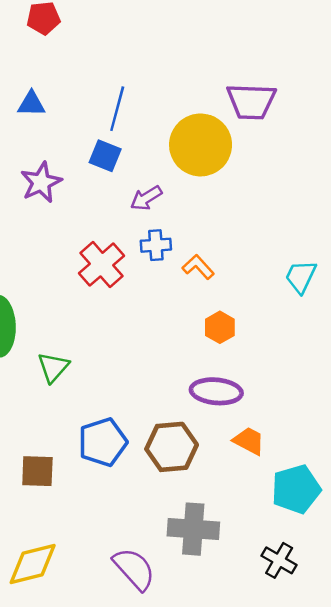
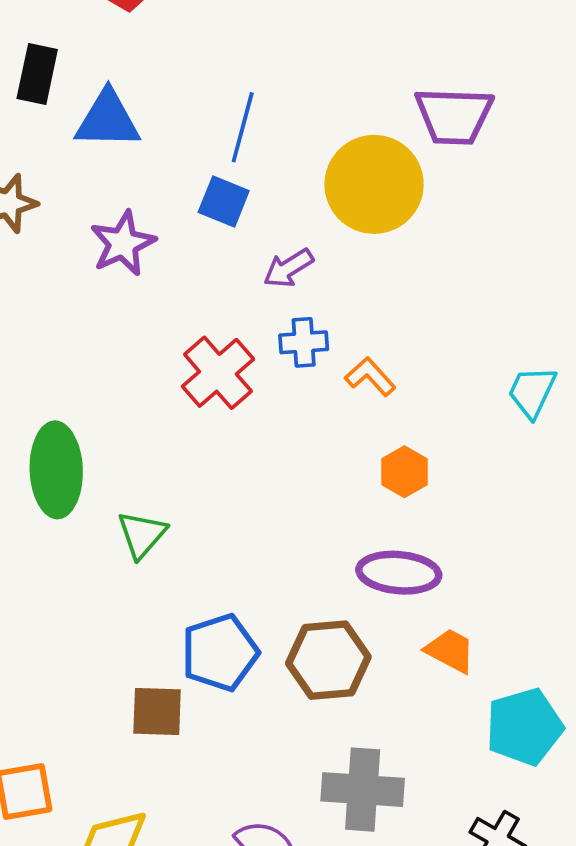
blue triangle: (31, 104) -> (108, 120), size x1.5
brown square: (37, 471) -> (157, 712), moved

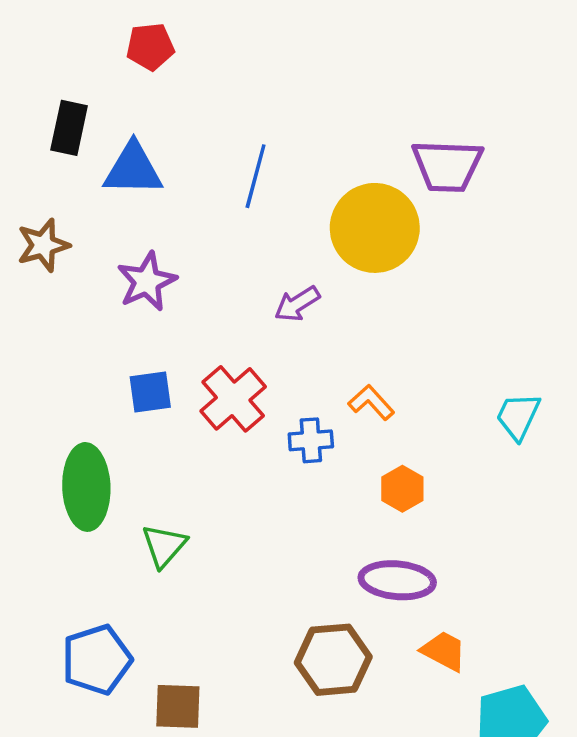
blue square: (224, 202) -> (150, 392), moved, turned -30
blue cross: (304, 342) -> (311, 440), moved
blue pentagon: (220, 653) -> (97, 660), moved

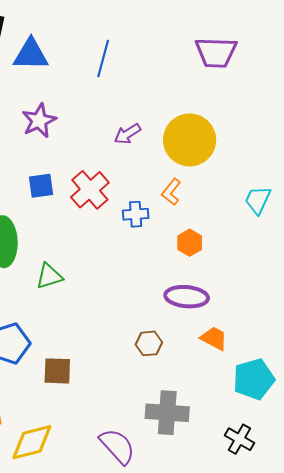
yellow circle: (375, 228) -> (190, 140), moved
orange L-shape: (371, 402) -> (171, 192), turned -100
green triangle: (164, 546) -> (49, 276), turned 32
brown hexagon: (333, 660) -> (149, 343), size x0.6

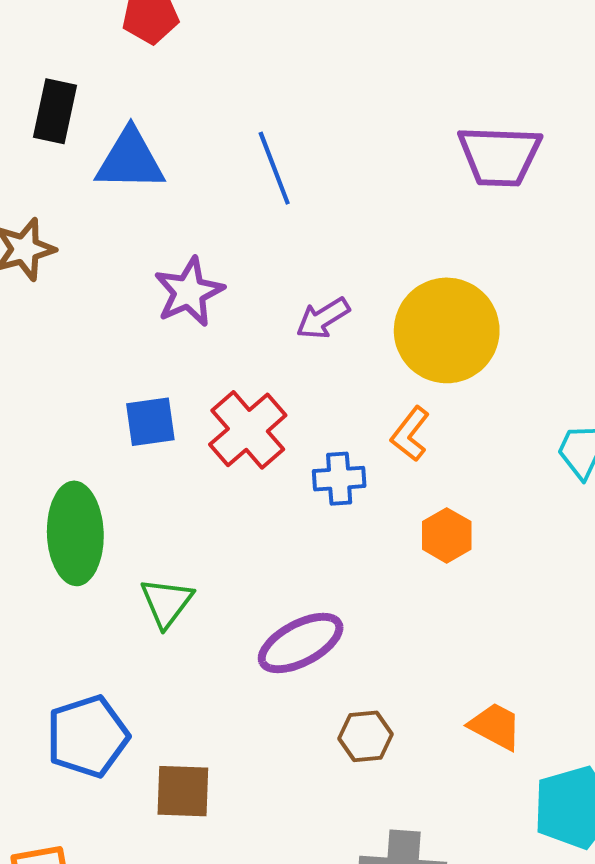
blue line: (103, 59) -> (274, 168), turned -36
purple star: (39, 121) -> (189, 292), moved
green triangle: (49, 276) -> (167, 602), turned -36
purple ellipse: (187, 297) -> (301, 643), moved, turned -33

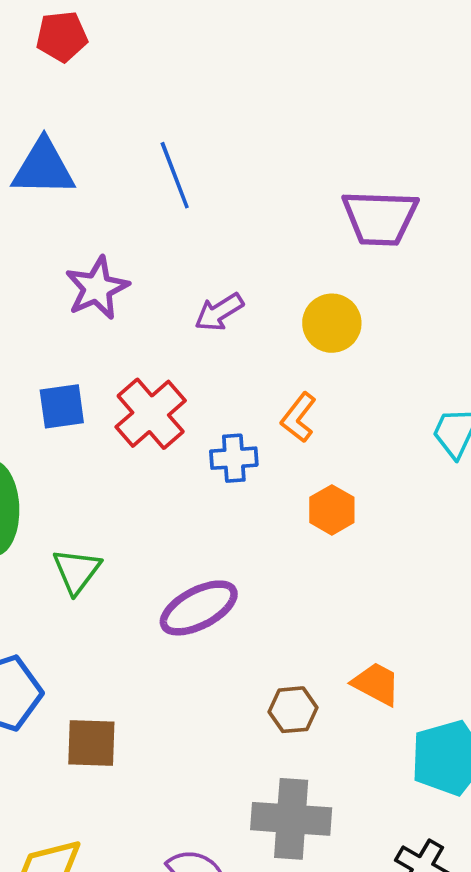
purple trapezoid: (499, 156) -> (380, 218), moved
yellow circle: (447, 330) -> (332, 323), size x0.6
brown hexagon: (366, 736) -> (293, 710), moved

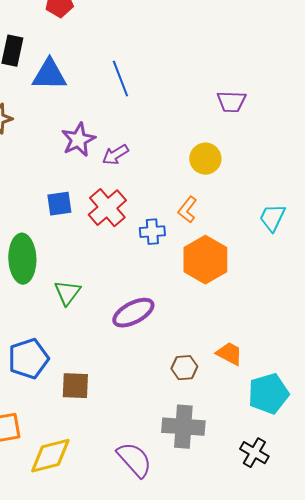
purple trapezoid: (380, 218) -> (231, 102), size x0.7
purple arrow: (219, 312) -> (115, 155), moved
orange hexagon: (332, 510) -> (205, 260), size x1.8

